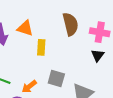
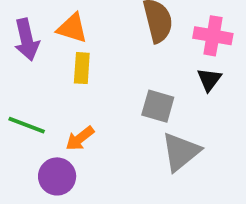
yellow rectangle: (41, 47) -> (82, 68), moved
gray square: (56, 79) -> (158, 106), moved

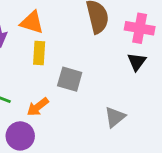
gray square: (158, 106) -> (70, 79), moved
gray triangle: (181, 152) -> (115, 117), size x0.7

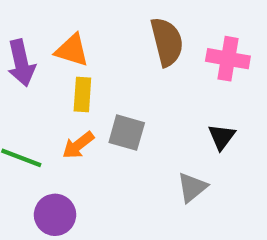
black triangle: (137, 62) -> (222, 137), moved
orange arrow: (38, 107) -> (78, 145), moved

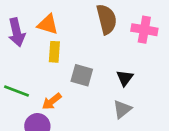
black triangle: (222, 137) -> (125, 78), moved
orange arrow: (78, 145) -> (52, 101), moved

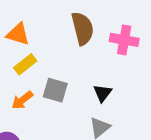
yellow rectangle: (54, 52) -> (25, 64), turned 48
orange arrow: (52, 101) -> (22, 100), moved

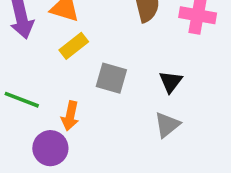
orange arrow: (22, 100) -> (70, 116), moved, turned -40

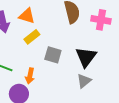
black triangle: (171, 82) -> (86, 57), size x1.6

